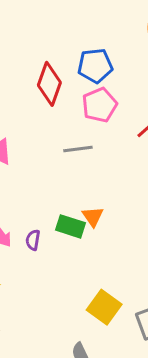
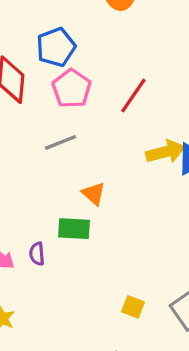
orange triangle: (93, 216) -> (94, 194), moved
yellow square: (104, 307) -> (133, 307), size x0.6

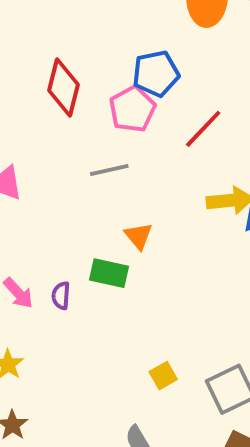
blue pentagon: (56, 47) -> (156, 73), moved
yellow square: (133, 307) -> (163, 376), turned 30

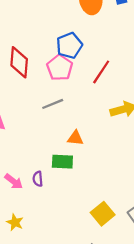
orange triangle: (138, 236) -> (75, 138), turned -35
yellow square: (163, 376) -> (103, 214), size x1.5

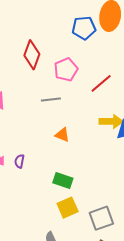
blue pentagon: (69, 46) -> (84, 28), moved
green rectangle: (62, 162) -> (63, 180), moved

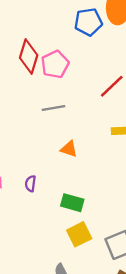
pink pentagon: (66, 70) -> (55, 64), moved
purple semicircle: (19, 161) -> (31, 184), moved

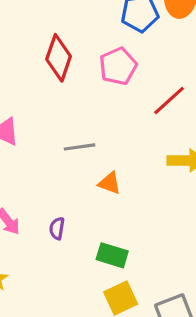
pink pentagon: (55, 64) -> (118, 66), moved
gray line: (53, 108) -> (80, 147), moved

